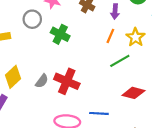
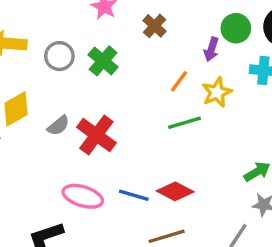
purple arrow: (115, 11) -> (211, 49), moved
gray circle: (32, 19) -> (59, 56), moved
red diamond: (133, 93) -> (175, 191), moved

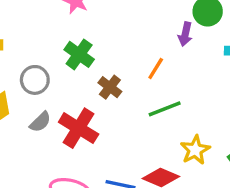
brown cross: (155, 26) -> (110, 87), moved
gray circle: (59, 56) -> (35, 80), moved
yellow star: (217, 92) -> (195, 150), moved

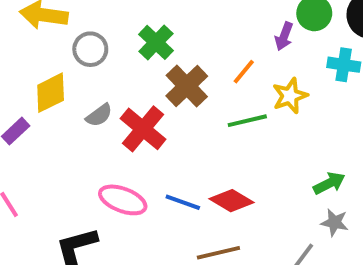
gray circle: (35, 80) -> (90, 49), moved
brown cross: (110, 87) -> (187, 86), size x1.5
yellow star: (195, 150) -> (290, 96), moved

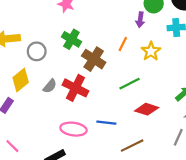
green line: (247, 121) -> (130, 84), moved
red diamond: (231, 201) -> (147, 109), moved

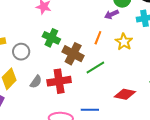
purple arrow: (140, 20) -> (111, 14), turned 64
green line: (130, 84) -> (95, 67), moved
red cross: (75, 88) -> (59, 81), turned -30

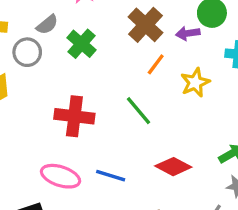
brown cross: (73, 54) -> (145, 25), moved
green line: (95, 67) -> (138, 111), turned 66
gray semicircle: (36, 82) -> (47, 25), moved

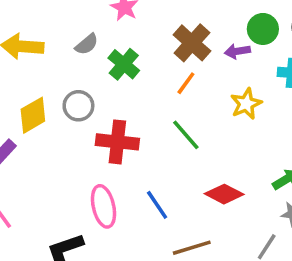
gray circle: (27, 52) -> (78, 106), moved
orange line: (156, 64) -> (186, 83), moved
pink ellipse: (61, 176) -> (104, 206), turned 60
blue line: (111, 176) -> (157, 205), turned 40

